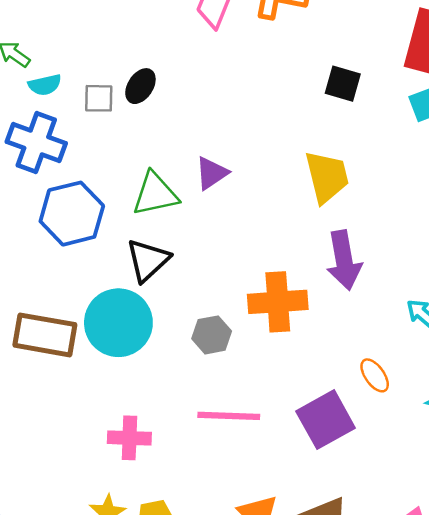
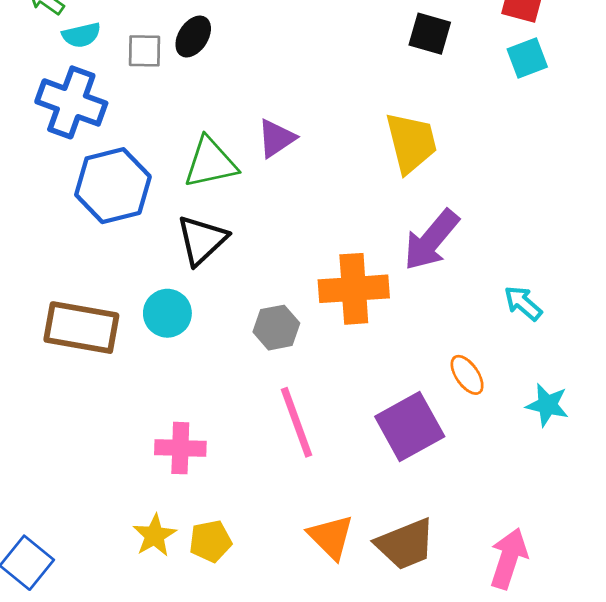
purple arrow: (344, 260) -> (431, 240), turned 50
cyan circle: (118, 323) -> (167, 313), size x0.6
pink line: (229, 416) -> (296, 422), turned 68

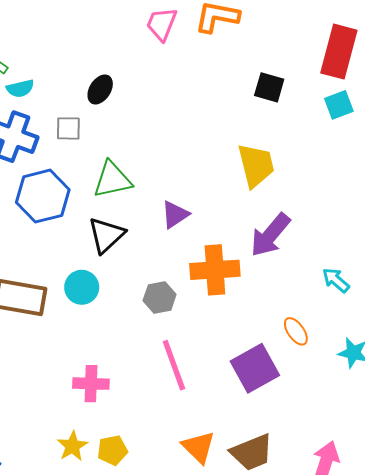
gray square: (144, 51) -> (68, 128), moved
purple triangle: (276, 138) -> (175, 215), moved

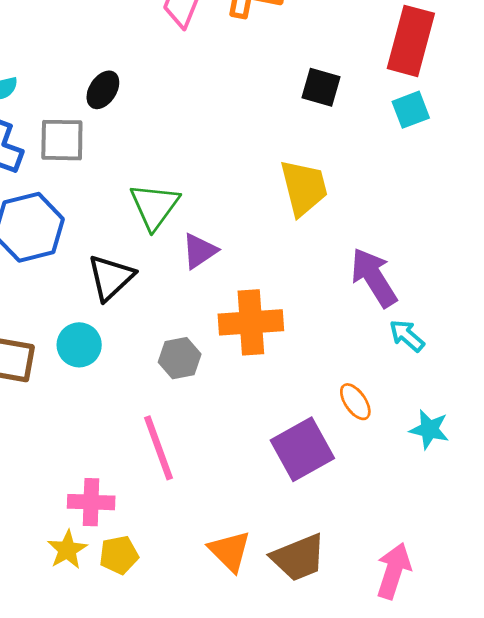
gray square: (68, 128) -> (62, 140), size x1.4
green triangle: (112, 180) -> (154, 206), moved, turned -42
purple arrow: (270, 235) -> (374, 277), moved, turned 108
pink line: (174, 365) -> (158, 448), moved
pink cross: (91, 384) -> (91, 502), moved

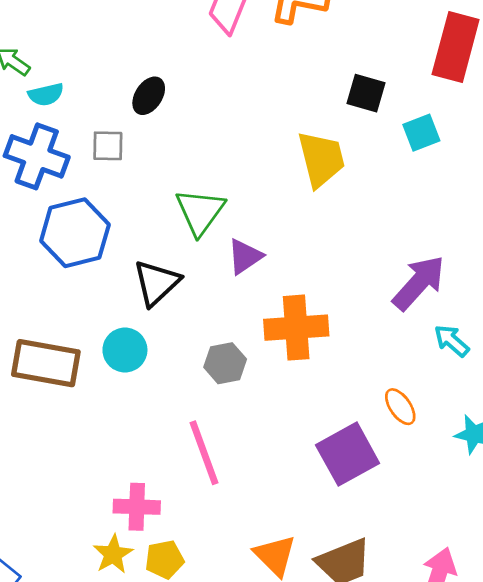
cyan square: (411, 110) -> (421, 133), moved
gray square: (62, 140) -> (108, 146), size x0.7
yellow trapezoid: (304, 188) -> (321, 159), moved
purple arrow: (374, 277) -> (419, 283), turned 74

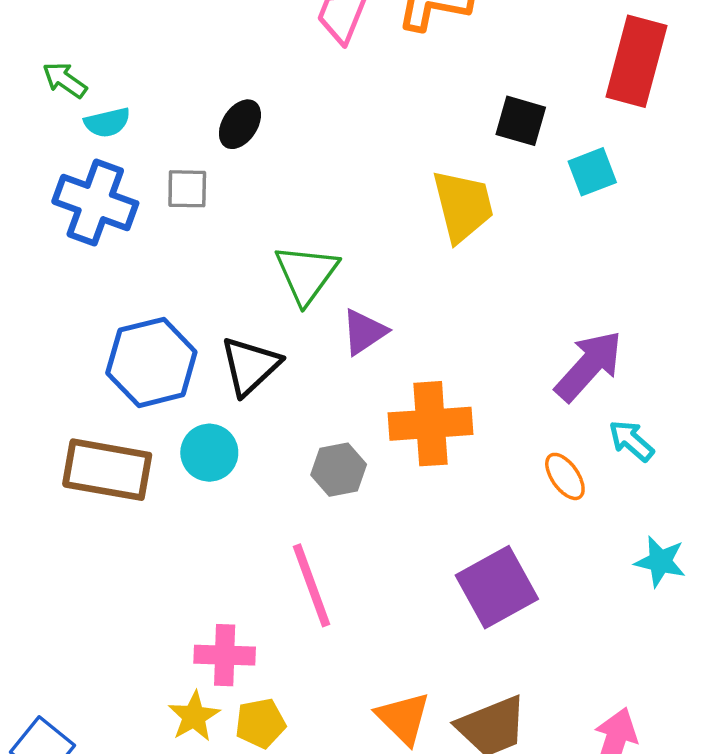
blue hexagon: (75, 233) -> (151, 362), moved
orange ellipse: (400, 407) -> (565, 476), moved

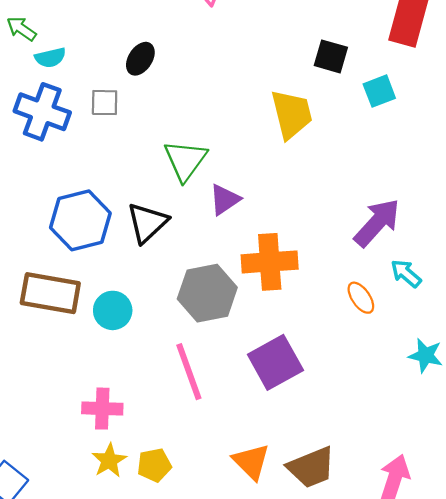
cyan circle: (209, 453) -> (113, 310), moved
gray hexagon: (339, 470) -> (207, 293), size x1.6
purple square: (497, 587) -> (275, 362), moved
pink cross: (225, 655) -> (102, 409), moved

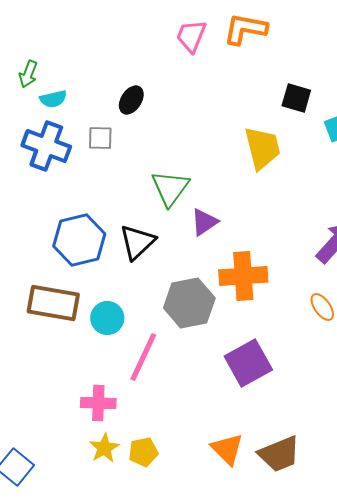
green arrow: (21, 29) -> (28, 74), turned -104
pink line: (189, 372) -> (143, 357), moved, turned 45

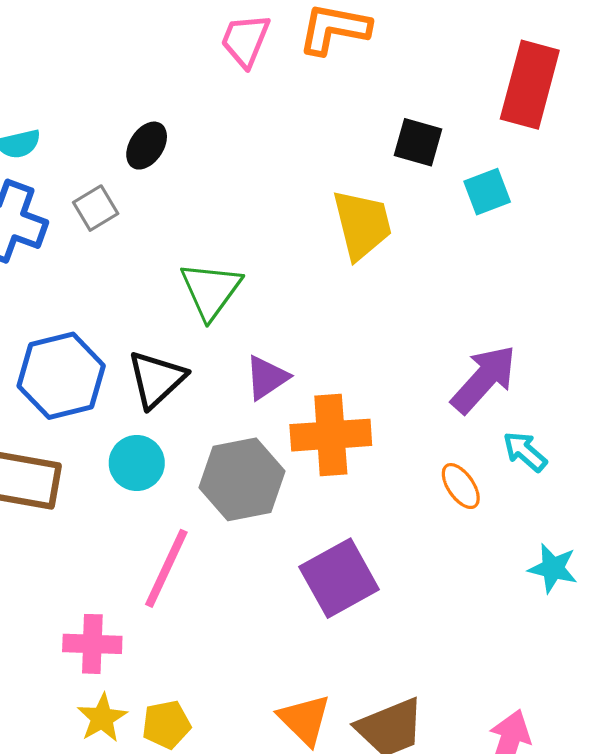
gray square: (100, 138) -> (96, 208), turned -32
purple triangle: (204, 222) -> (267, 377), moved
cyan circle: (107, 318) -> (137, 463), moved

